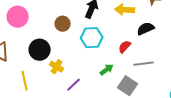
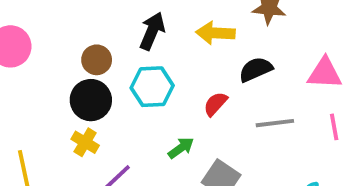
black circle: (40, 50) -> (91, 100), moved
gray line: (144, 64) -> (275, 123), moved

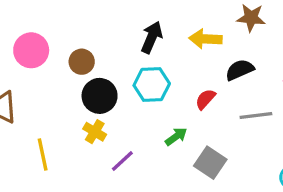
brown circle: (97, 60) -> (82, 62), moved

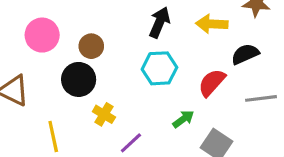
black circle: (100, 96) -> (79, 79), moved
red semicircle: (205, 99) -> (212, 83), size x1.4

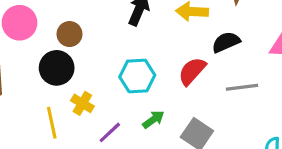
cyan hexagon: (159, 68) -> (137, 76), moved
green arrow: (183, 119) -> (153, 119), moved
yellow line: (53, 137) -> (52, 123), moved

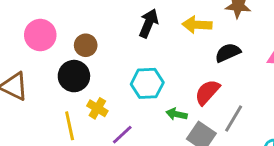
red semicircle: (192, 71) -> (207, 92), moved
gray line: (242, 87) -> (234, 119), moved, turned -52
green arrow: (153, 119) -> (176, 114), moved, turned -132

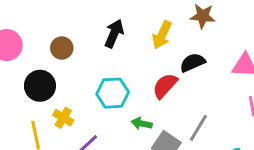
yellow arrow: (197, 25) -> (162, 35), turned -68
brown circle: (86, 45) -> (62, 48), moved
red semicircle: (207, 92) -> (165, 86), moved

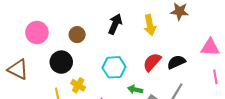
yellow arrow: (162, 35) -> (150, 25), turned -36
black semicircle: (192, 63) -> (176, 62), moved

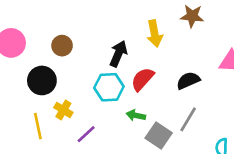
black arrow: (115, 24) -> (118, 54), moved
red semicircle: (152, 62) -> (143, 79), moved

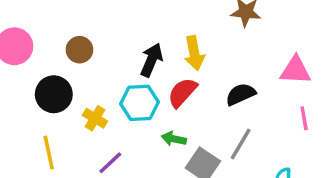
yellow arrow: (155, 34) -> (194, 53), moved
yellow cross: (63, 110) -> (95, 118), moved

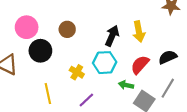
red semicircle: (182, 93) -> (140, 65), moved
black circle: (54, 94) -> (40, 51), moved

